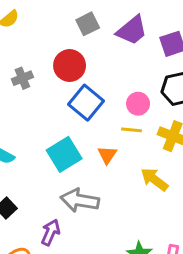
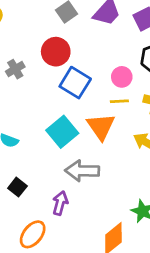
orange triangle: (107, 155) -> (101, 127), size x1.6

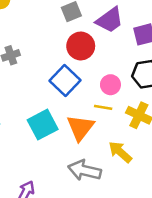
red circle: (56, 52) -> (81, 46), moved
gray arrow: (82, 171) -> (85, 170), moved

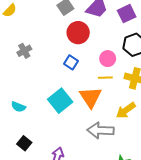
blue square: (65, 81) -> (71, 62), size x0.6
yellow arrow: (120, 152) -> (126, 110), turned -66

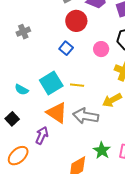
yellow line: (105, 78) -> (77, 85), moved
orange triangle: (90, 97) -> (57, 113), moved, turned -30
cyan semicircle: (18, 107) -> (22, 90), moved

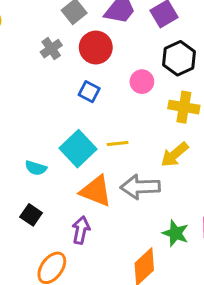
gray cross: (23, 32) -> (51, 49), moved

